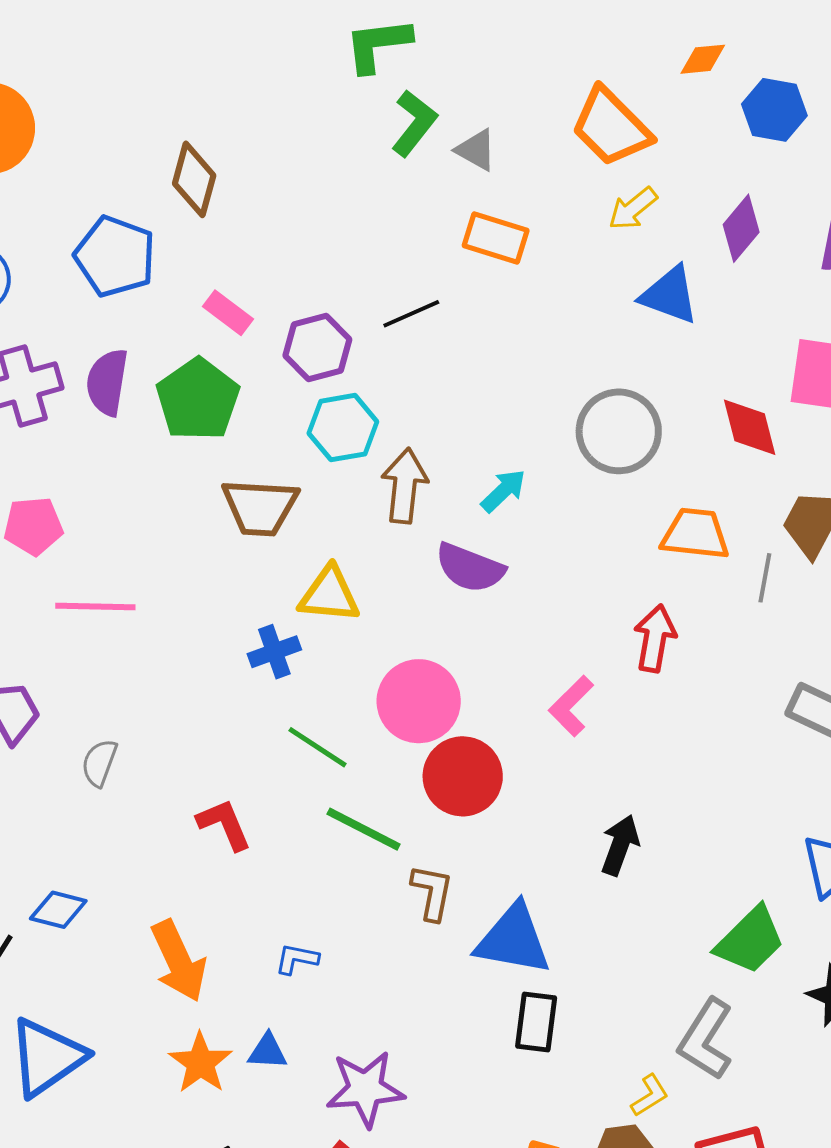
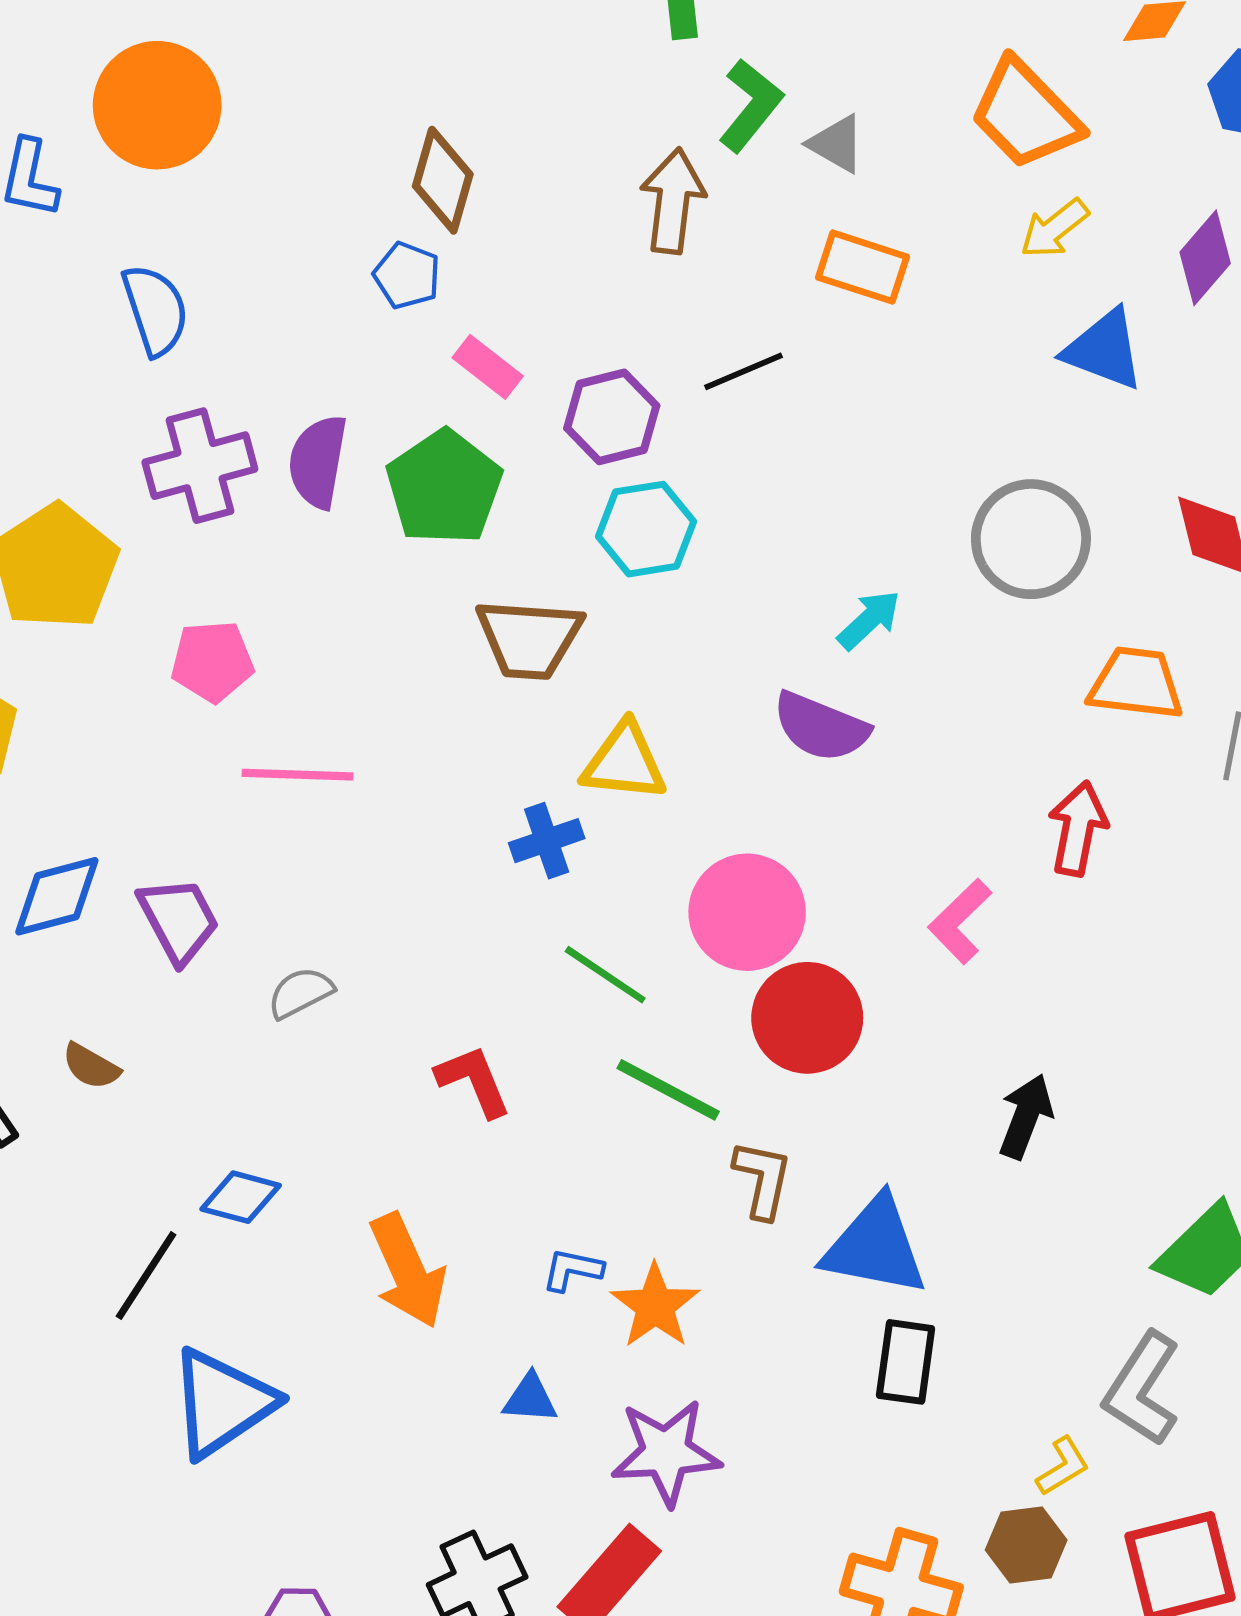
blue pentagon: (115, 256) -> (407, 275), moved, size x0.6
brown arrow: (405, 486) -> (673, 201), moved
gray semicircle: (99, 763) -> (300, 993), turned 42
orange star: (200, 1063) -> (655, 1306), moved

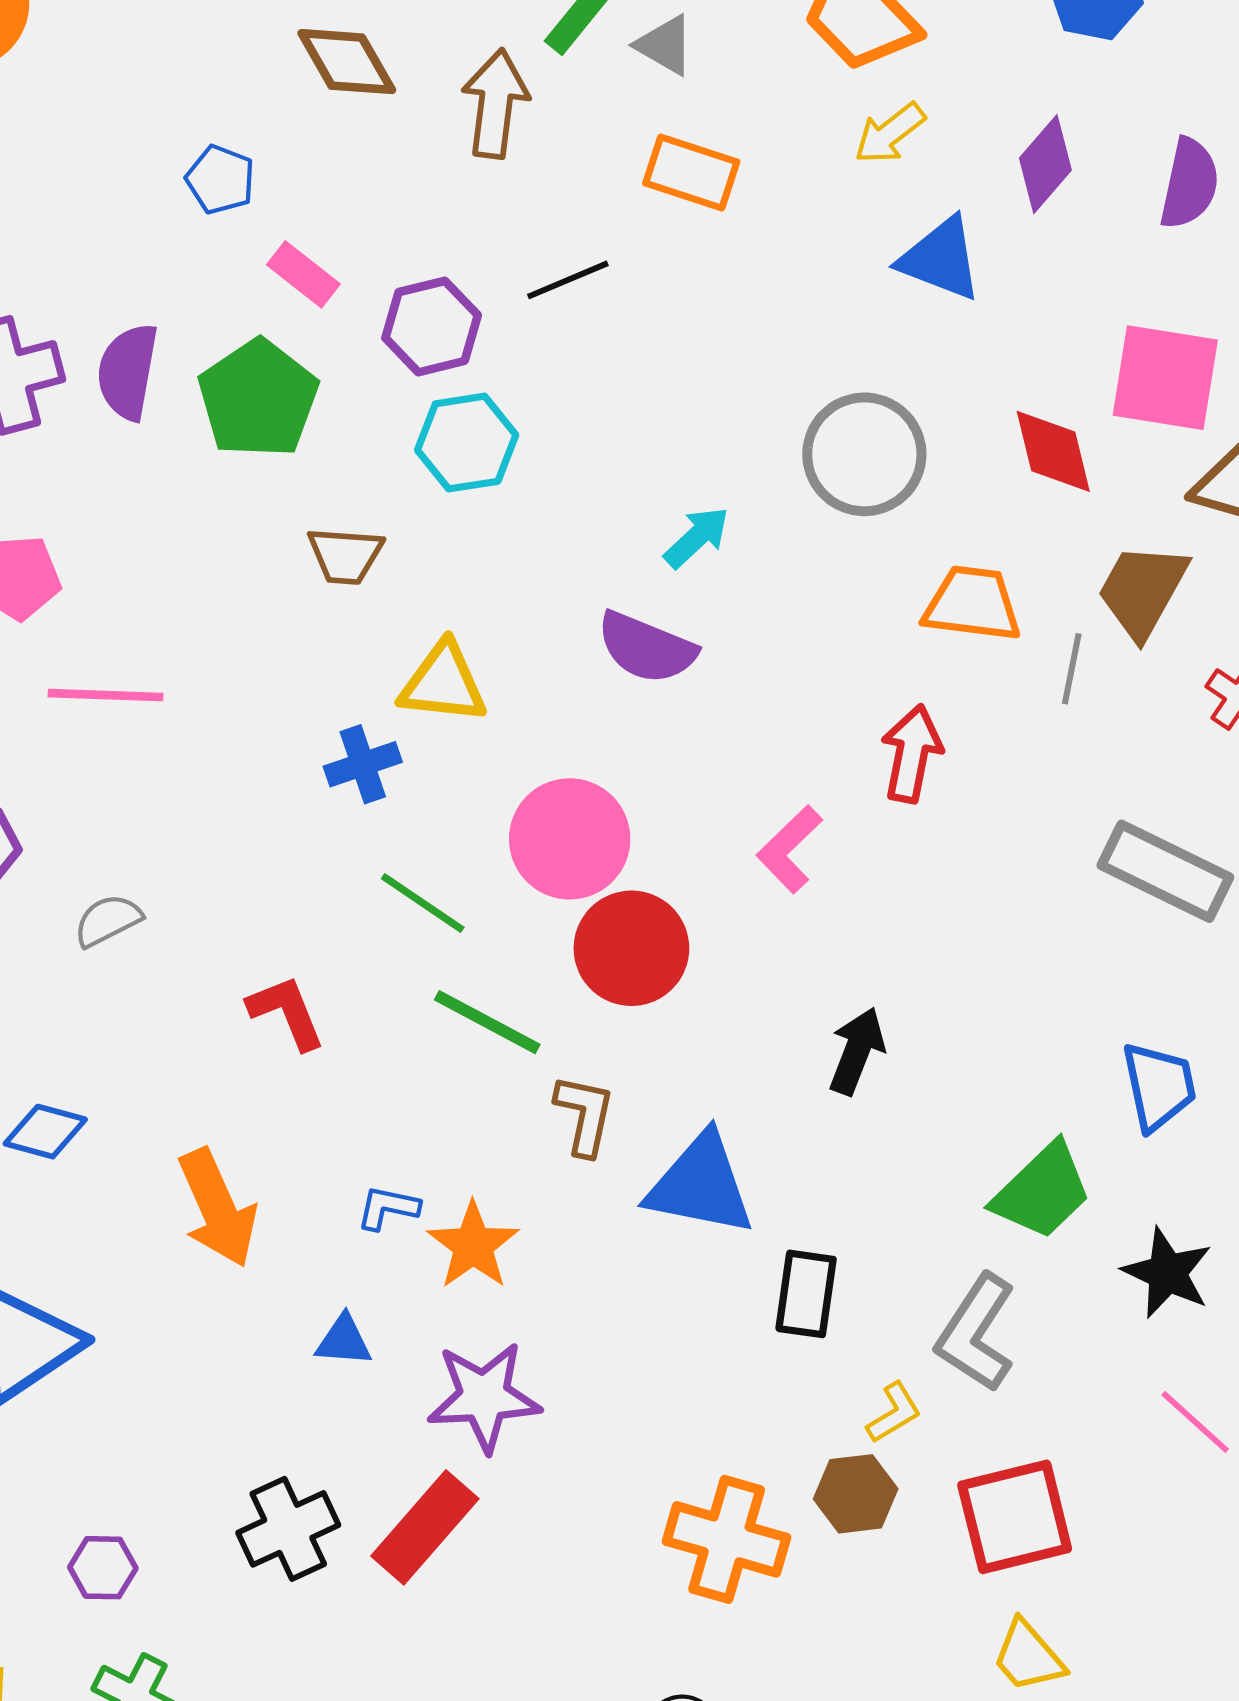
brown diamond: (443, 180) -> (347, 62), moved, turned -46
brown trapezoid: (529, 639) -> (345, 555), size x0.7
black rectangle: (906, 1362) -> (806, 1294), moved

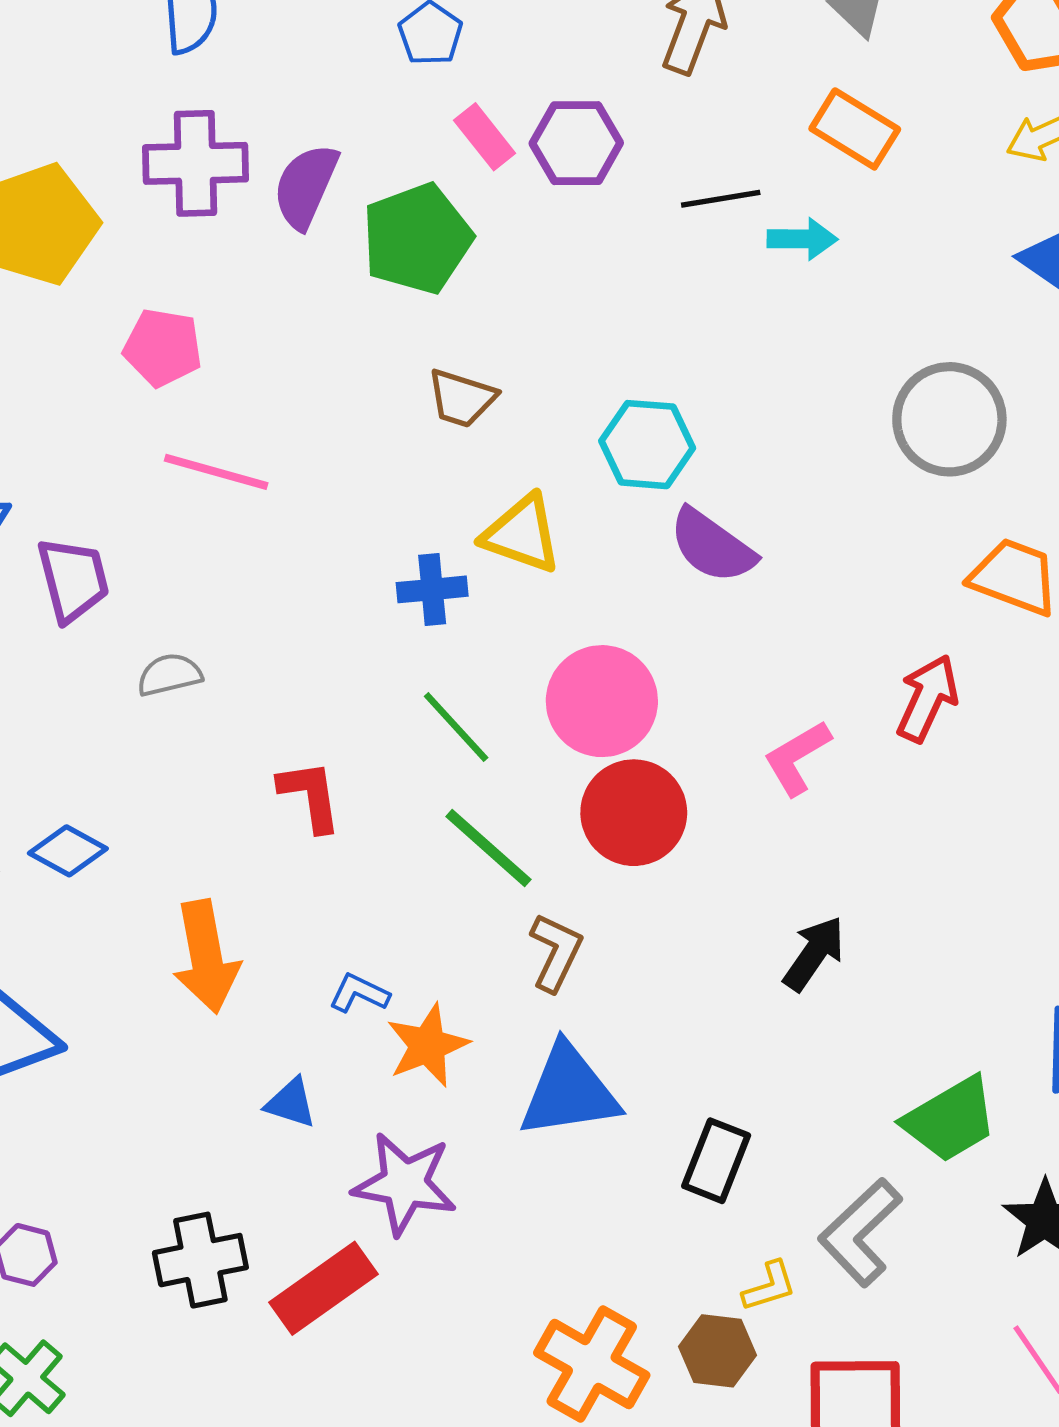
purple hexagon: (432, 327) -> (576, 143), moved
cyan hexagon: (467, 443) -> (647, 445), moved
cyan arrow: (697, 537) -> (802, 239), moved, turned 30
blue triangle: (701, 1185) -> (569, 1091), moved, turned -33

